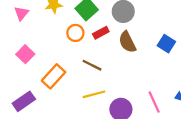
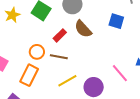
orange circle: (75, 33) -> (37, 52), moved
red rectangle: (101, 33) -> (60, 35), moved

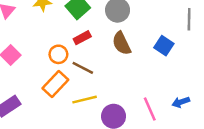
red rectangle: (60, 35) -> (82, 38), moved
orange rectangle: (29, 75) -> (55, 84), moved

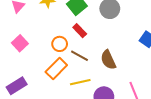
red rectangle: (82, 38) -> (80, 31), turned 72
brown semicircle: (122, 43) -> (108, 60), moved

